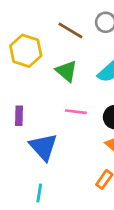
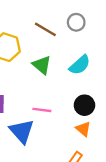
pink line: (76, 112) -> (42, 110), moved

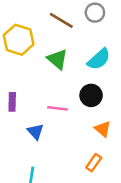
black circle: (84, 105) -> (91, 95), moved
blue triangle: (22, 131) -> (35, 132), size x0.6

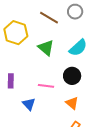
orange triangle: (103, 129) -> (72, 103), moved

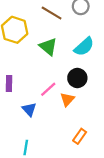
pink line: (46, 86) -> (48, 89), turned -49
orange triangle: (72, 103) -> (67, 99), moved, turned 32

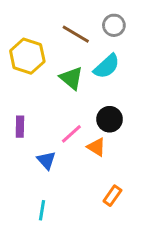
cyan semicircle: (84, 47) -> (107, 66), moved
orange triangle: (67, 99) -> (96, 147), turned -40

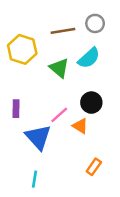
brown line: (76, 34) -> (63, 31), turned -40
blue triangle: (46, 160) -> (38, 137), size x1.6

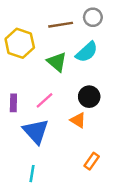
pink line: (59, 115) -> (44, 100), moved

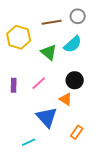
blue triangle: (36, 131) -> (47, 117), moved
cyan line: (32, 174) -> (29, 142), turned 56

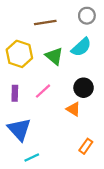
brown line: (52, 22) -> (45, 22), moved
yellow hexagon: (19, 37) -> (19, 54), moved
blue triangle: (47, 117) -> (19, 129), moved

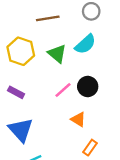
pink line: (43, 91) -> (63, 90), moved
purple rectangle: (15, 93) -> (16, 92), turned -63
orange triangle: (73, 109) -> (78, 119), moved

